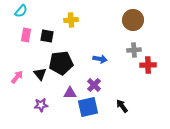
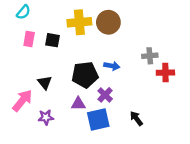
yellow cross: (71, 20) -> (79, 22), size x1.5
brown circle: (133, 20) -> (108, 22), moved
black pentagon: (61, 63) -> (85, 75), moved
pink arrow: (17, 77) -> (22, 101), moved, size x1.5

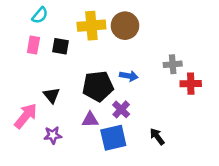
cyan semicircle: (23, 12) -> (40, 15), moved

